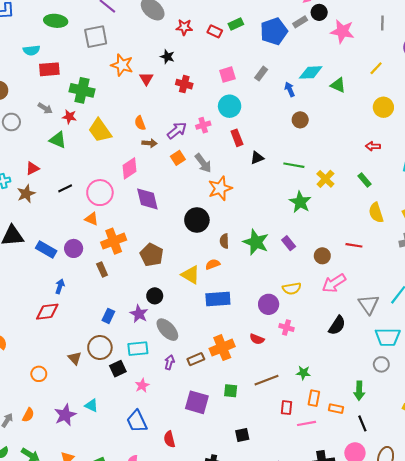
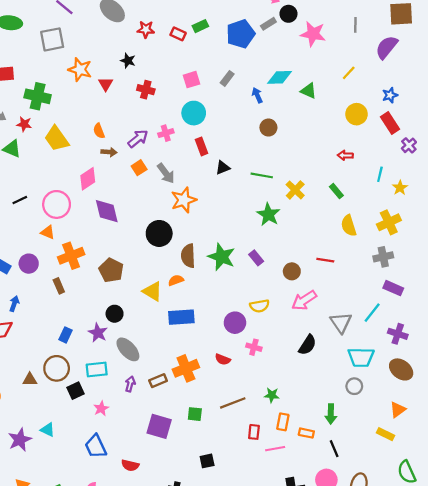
brown semicircle: (224, 241) -> (188, 256), size x1.5
brown triangle: (75, 358) -> (30, 380), turned -48
red semicircle: (169, 439) -> (130, 465), turned -63

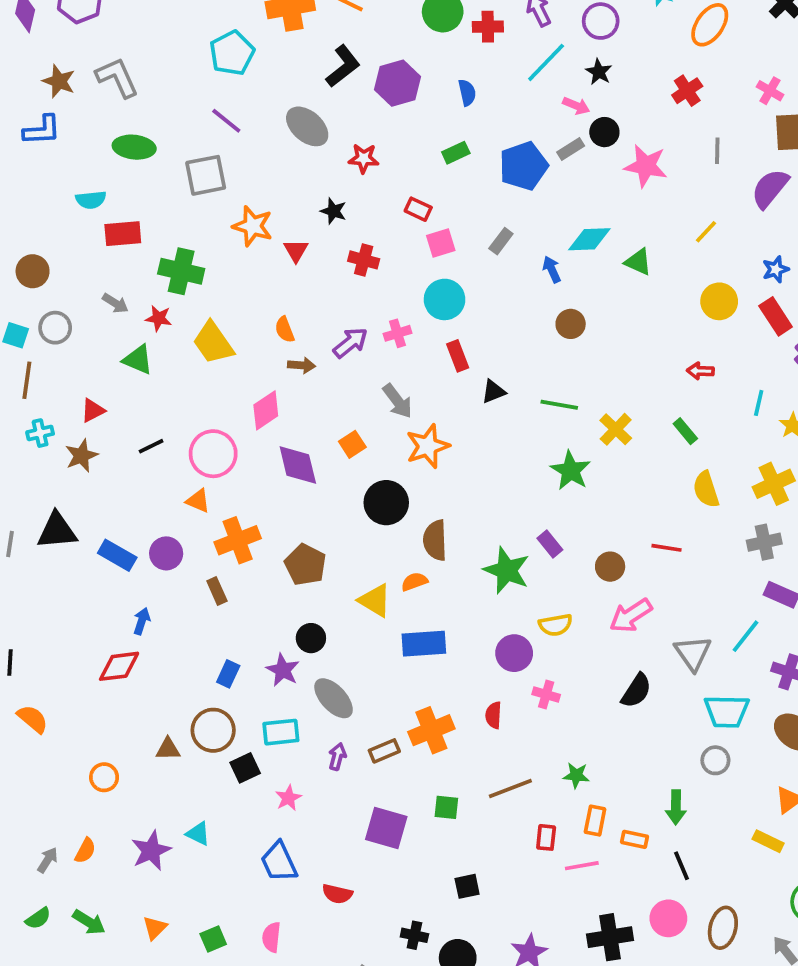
red rectangle: (178, 34) -> (418, 209), moved
orange square: (139, 168) -> (352, 444), moved
green star: (222, 257) -> (507, 570), moved
red semicircle: (223, 359) -> (493, 715), turned 72

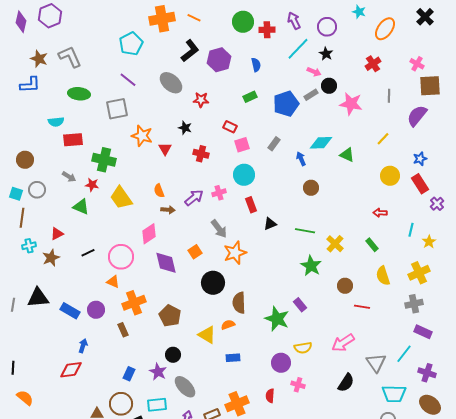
brown circle: (610, 567) -> (345, 286), moved
blue rectangle: (424, 644) -> (233, 358), size x0.6

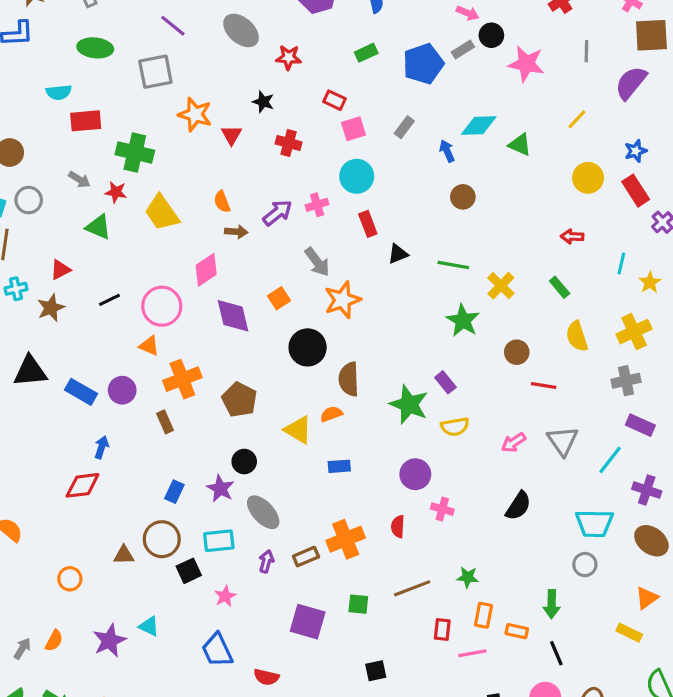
pink arrow: (343, 343) -> (514, 443), size x0.7
yellow semicircle: (303, 348) -> (455, 427), moved
gray triangle: (376, 363) -> (563, 441), moved

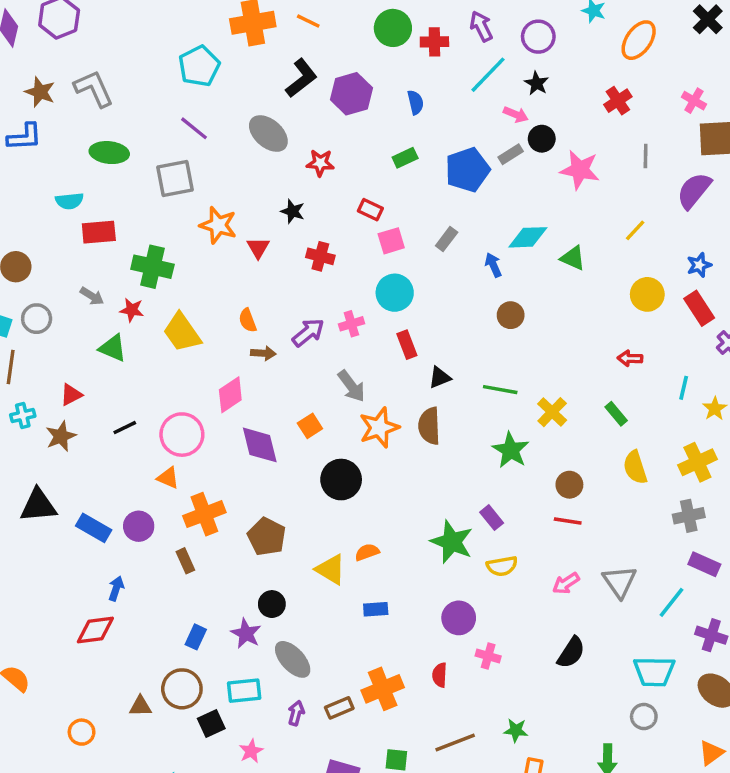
brown semicircle: (349, 379) -> (429, 426), moved
red line: (544, 385) -> (568, 521), moved

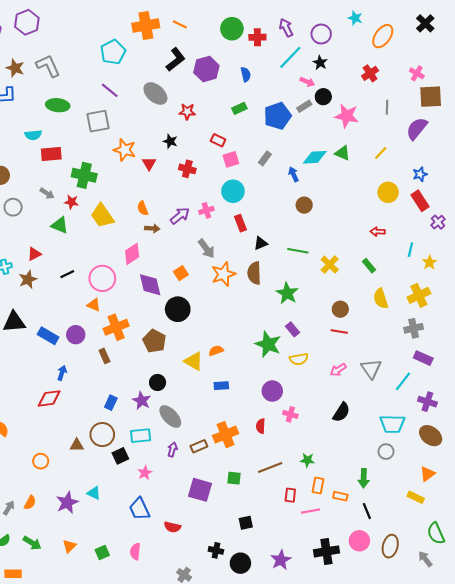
green triangle: (573, 258) -> (342, 153), moved
green star: (511, 450) -> (287, 293), moved
black circle: (341, 480) -> (178, 309), moved

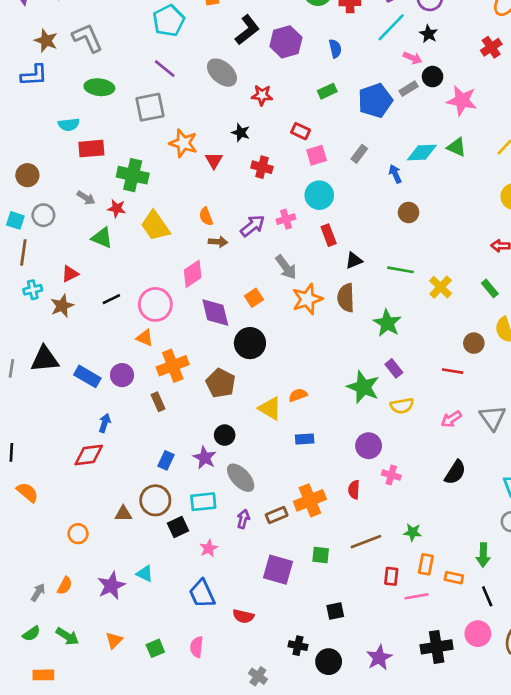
brown circle: (340, 309) -> (474, 343), moved

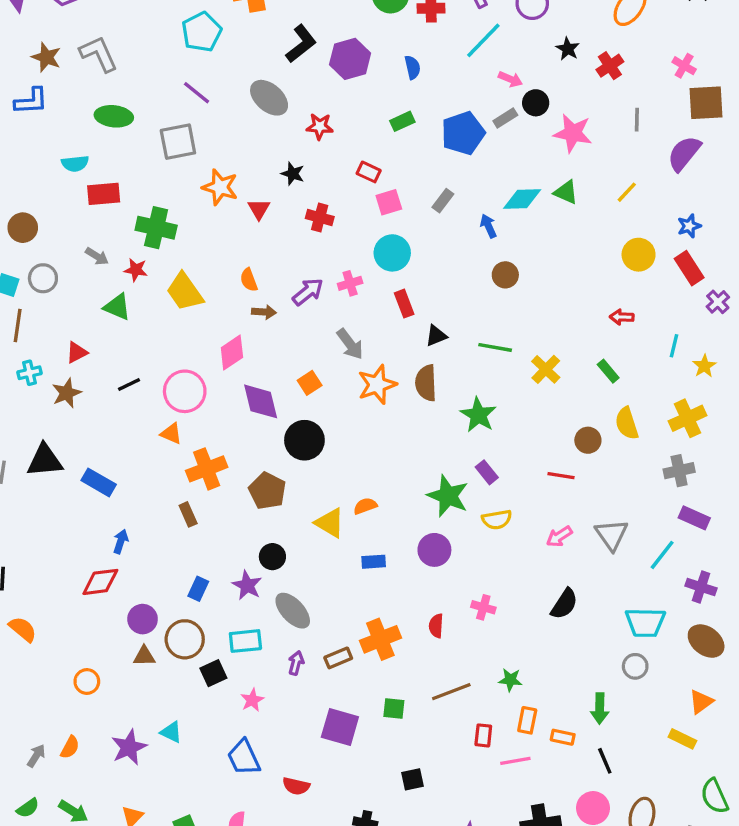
black star: (429, 34) -> (568, 49), moved
purple circle: (122, 375) -> (143, 619), moved
purple circle: (369, 446) -> (434, 550), moved

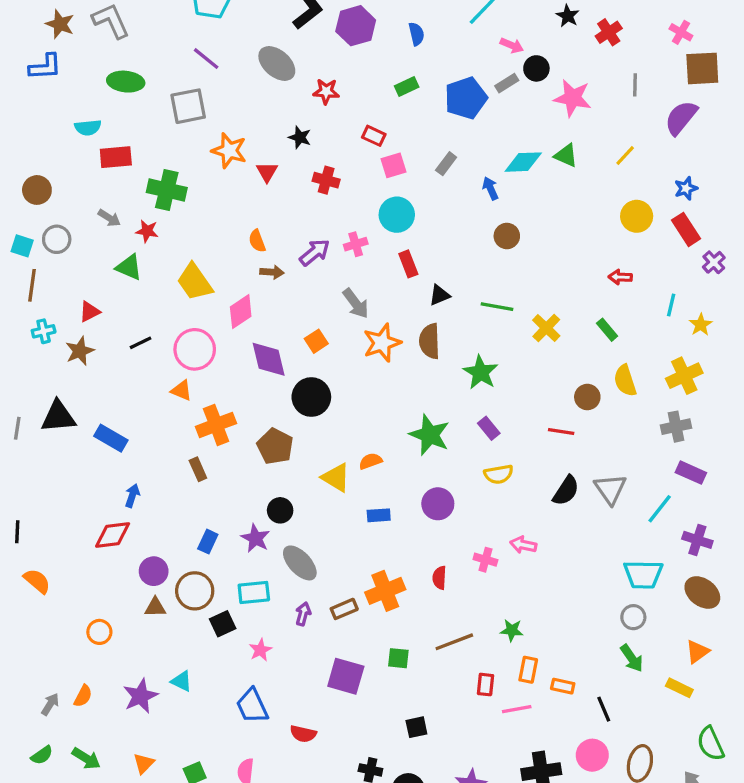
yellow trapezoid: (185, 292) -> (195, 282), moved
green star: (448, 496) -> (430, 435), moved
pink arrow: (559, 536) -> (523, 545), moved, turned 45
black semicircle: (564, 604) -> (566, 491), moved
green arrow: (600, 708) -> (632, 658), moved, turned -36

